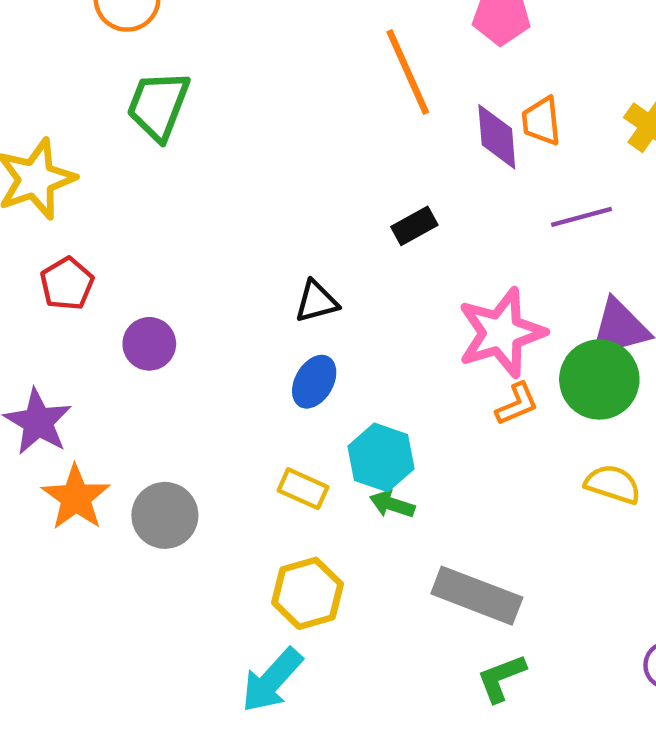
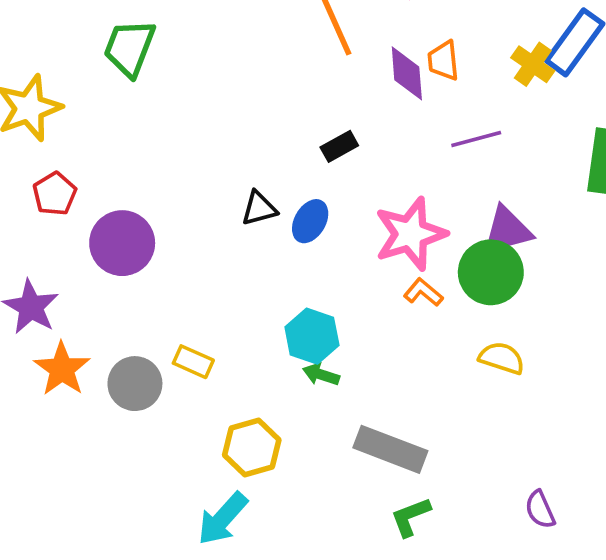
purple circle: (149, 344) -> (122, 243), size x1.5
blue ellipse: (314, 382) -> (310, 221), moved
orange L-shape: (517, 404) -> (423, 292), turned -117
yellow rectangle: (303, 489) -> (193, 362), moved

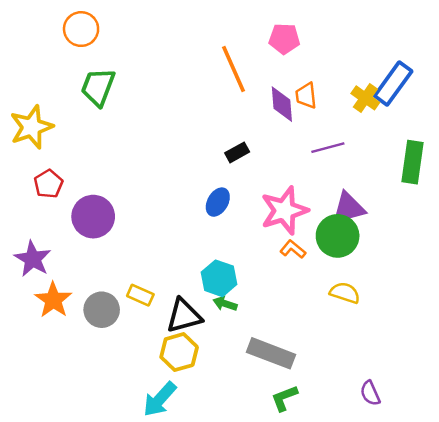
black triangle: (259, 208) -> (184, 316), moved, size x1.5

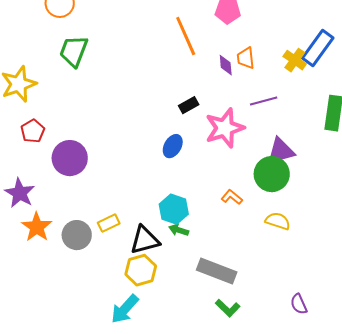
purple diamond: (282, 104) -> (226, 65), size x0.7
pink star: (284, 211) -> (225, 128), moved
orange L-shape: (293, 249) -> (232, 197), moved
yellow rectangle: (140, 295) -> (109, 223), turned -50
green L-shape: (284, 398) -> (228, 308), turned -115

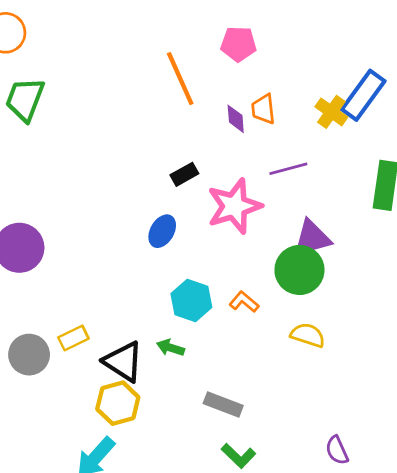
cyan hexagon: (174, 209) -> (191, 300), moved
black triangle: (145, 240) -> (123, 362), turned 48
gray rectangle: (217, 271) -> (223, 404), size x0.7

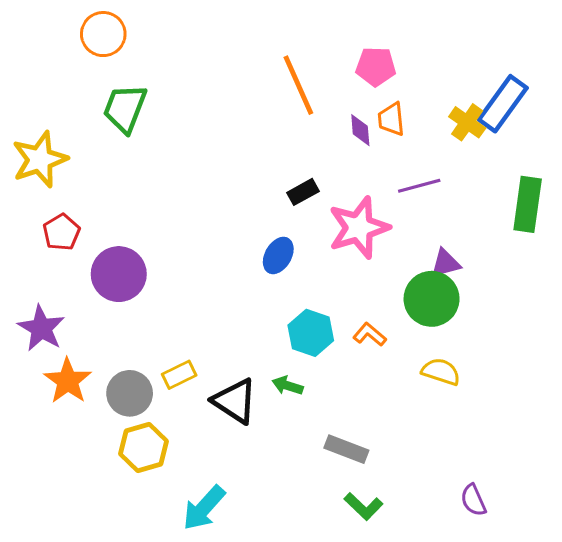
pink pentagon: (238, 44) -> (376, 67), moved
purple triangle: (312, 238) -> (445, 263), size x0.7
yellow hexagon: (118, 403) -> (144, 448), moved

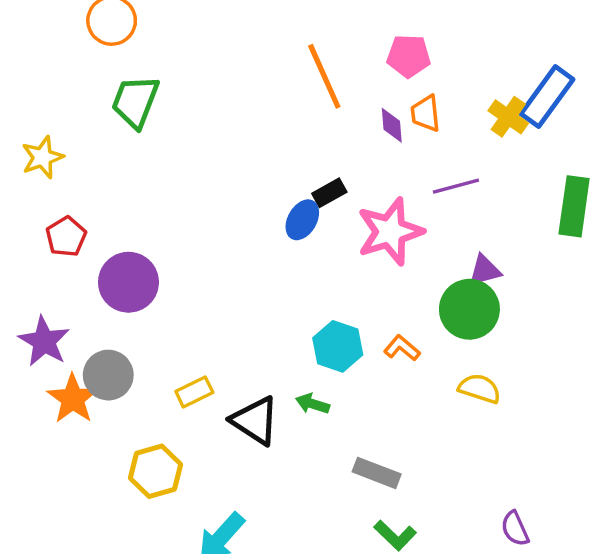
yellow star: (40, 159) -> (42, 157), size x0.7
blue ellipse: (278, 255) -> (302, 220), moved
gray circle: (130, 393) -> (108, 375), moved

